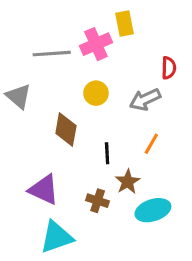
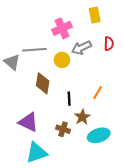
yellow rectangle: (124, 24) -> (95, 15), moved
gray line: (52, 54) -> (34, 50), moved
gray arrow: (145, 99) -> (81, 48), moved

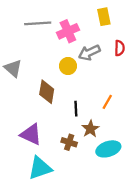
gray line: (34, 50) -> (38, 23), moved

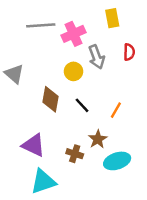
gray arrow: (89, 53) -> (96, 57), turned -85
black line: (76, 109) -> (82, 105), moved, turned -40

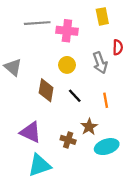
pink cross: (73, 34) -> (67, 31), turned 30
gray arrow: (96, 57) -> (100, 63), moved
orange line: (116, 110) -> (106, 100), turned -40

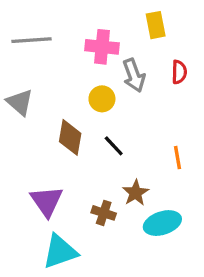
gray line: (37, 23) -> (32, 40), moved
gray arrow: (100, 63) -> (134, 75), moved
orange line: (106, 100) -> (177, 158), moved
purple triangle: (31, 132) -> (47, 201), turned 30

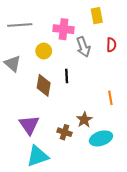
yellow circle: (102, 99) -> (44, 51), moved
black line: (114, 146) -> (67, 76), moved, turned 40

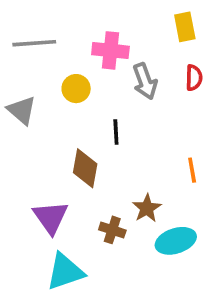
yellow rectangle: (97, 16) -> (185, 27), moved
brown diamond: (44, 85) -> (85, 168), moved

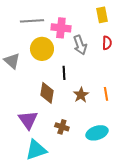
gray line: (34, 43) -> (32, 21), moved
yellow circle: (76, 89) -> (42, 49), size x1.5
brown star: (147, 208) -> (81, 95), moved

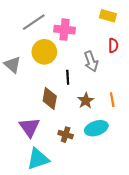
yellow rectangle: (102, 15) -> (108, 16), turned -63
gray line: (32, 21) -> (34, 22), turned -30
gray arrow: (80, 45) -> (91, 61), moved
cyan ellipse: (97, 133) -> (96, 128), moved

